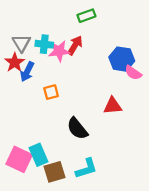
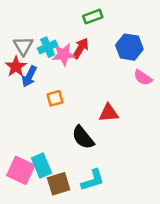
cyan cross: (44, 44) -> (48, 47), turned -30
blue hexagon: (122, 59) -> (129, 47), moved
red triangle: (113, 106) -> (109, 113), moved

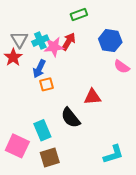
blue arrow: (29, 76) -> (39, 69), moved
cyan rectangle: (41, 165) -> (42, 130), moved
cyan L-shape: (93, 180) -> (113, 154), moved

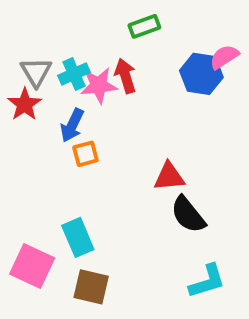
red arrow: (68, 42) -> (125, 76), turned -48
pink semicircle: (122, 67) -> (224, 57), moved, turned 112
black semicircle: (71, 118) -> (188, 215), moved
brown square: (50, 157) -> (91, 287), turned 30

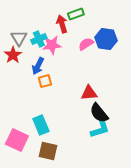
pink semicircle: (224, 57) -> (86, 44), moved
red arrow: (125, 76) -> (62, 24), moved
cyan L-shape: (207, 281) -> (100, 129), moved

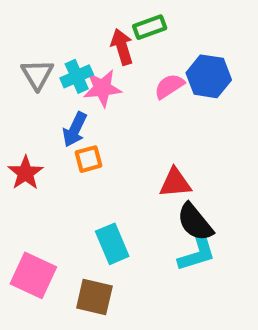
red star: (13, 55) -> (25, 173), moved
cyan rectangle: (41, 125) -> (112, 244), moved

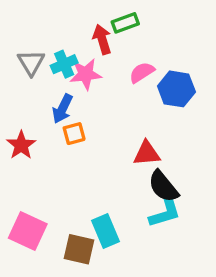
blue hexagon: (209, 76) -> (176, 89), moved
cyan rectangle: (112, 244) -> (105, 231), moved

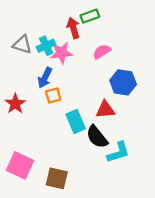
gray triangle: (31, 63) -> (22, 45), turned -42
blue hexagon: (176, 89) -> (123, 82), moved
black semicircle: (163, 186) -> (97, 137), moved
cyan rectangle: (105, 231) -> (76, 122), moved

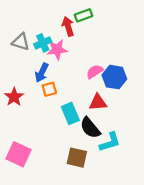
pink semicircle: (102, 52) -> (95, 72), moved
brown square: (57, 178) -> (77, 158), moved

